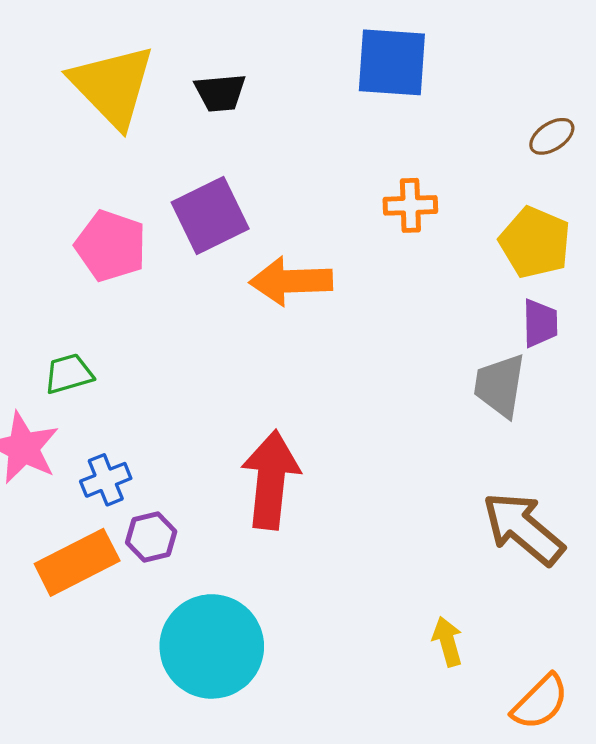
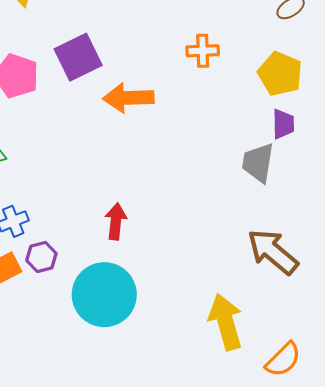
red arrow: (271, 480) -> (116, 221), size x0.6
yellow arrow: (447, 641) -> (226, 322), size x1.8
cyan circle: (212, 646) -> (104, 295), moved

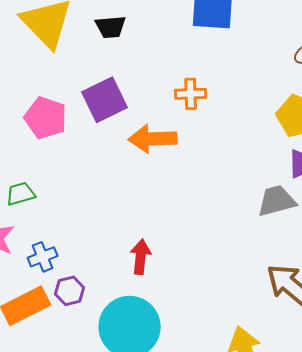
orange cross: (203, 51) -> (191, 94), moved
gray trapezoid: (258, 163) -> (277, 201), turned 66

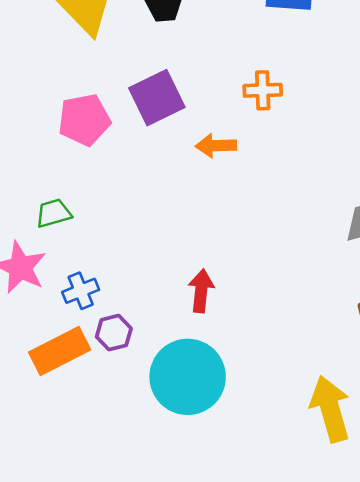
pink pentagon: (46, 118) -> (84, 120), turned -30
orange arrow: (153, 139) -> (216, 146), size x0.7

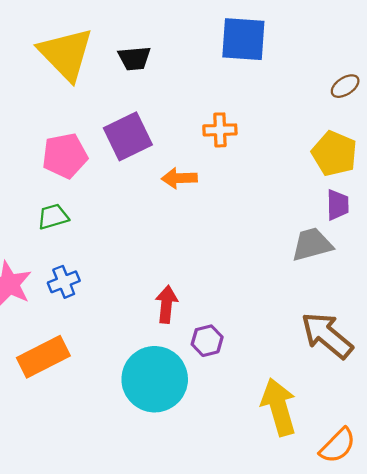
green trapezoid: (54, 213) -> (53, 217), moved
blue cross: (81, 291) -> (64, 282), moved
purple hexagon: (114, 333) -> (207, 341), moved

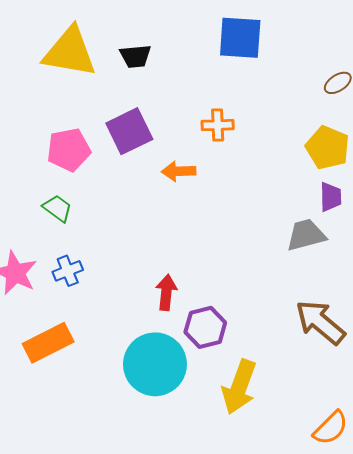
yellow triangle: (66, 54) -> (70, 52), turned -36
green trapezoid: (53, 217) -> (57, 208), turned 52
purple hexagon: (207, 341) -> (205, 327), size x1.4
yellow arrow: (279, 407) -> (239, 387), moved, turned -144

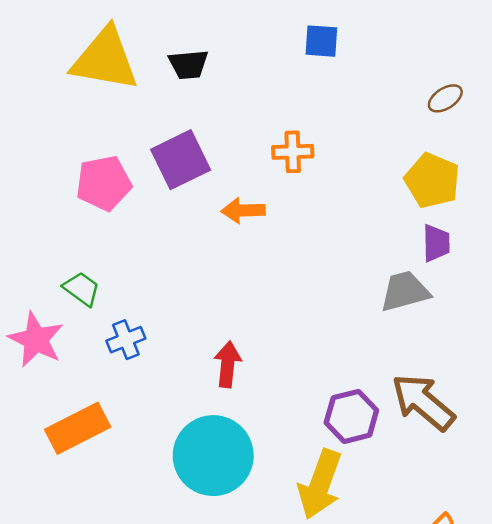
blue square: (240, 38) -> (321, 41), size x0.6
green trapezoid: (57, 208) -> (82, 289), moved
blue cross: (68, 271) -> (126, 340), moved
purple hexagon: (205, 327) -> (351, 416), moved

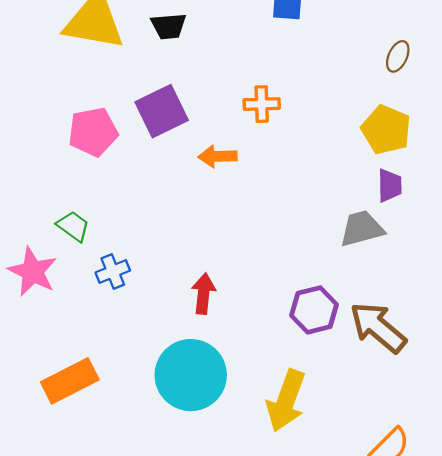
brown ellipse: (445, 98) -> (398, 56), turned -32
purple hexagon: (351, 416) -> (314, 310), moved
orange rectangle: (78, 428) -> (70, 381), moved

